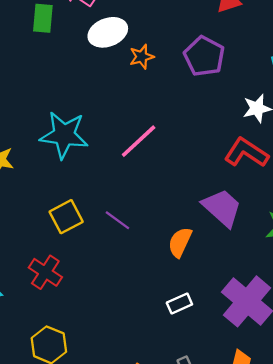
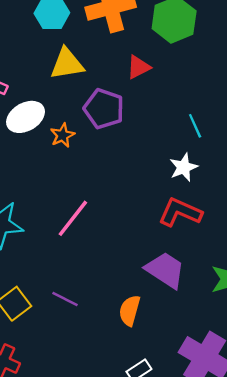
purple pentagon: (204, 56) -> (104, 109), moved

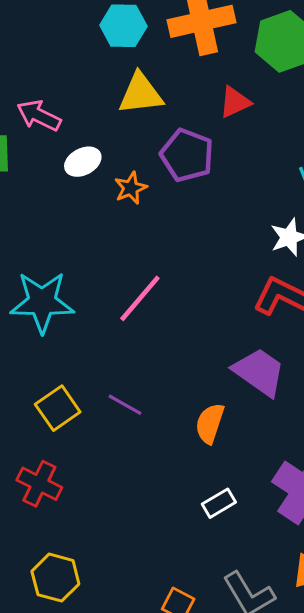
white ellipse: (26, 117) -> (83, 162), size x0.7

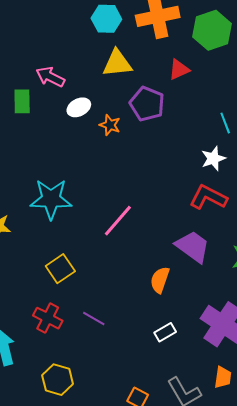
orange star: (131, 188) -> (110, 125), turned -30
pink line: (140, 298) -> (118, 221), moved
purple line: (125, 405) -> (94, 318), moved

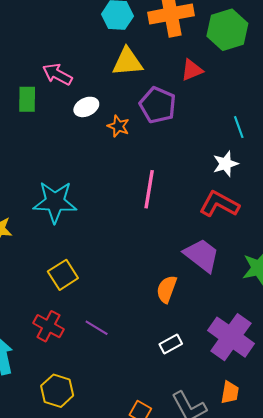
pink line: (118, 221) -> (149, 189), moved, turned -33

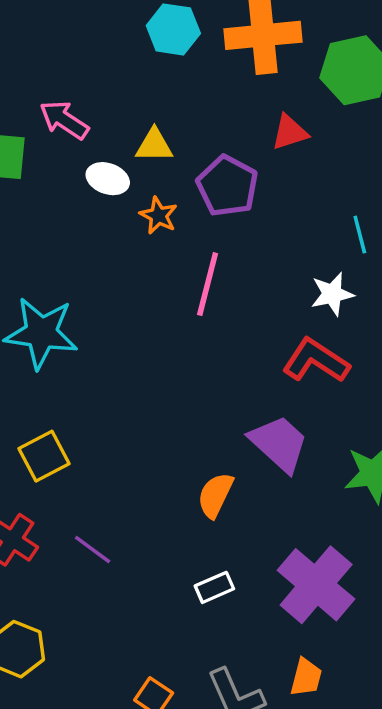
yellow triangle: (128, 62) -> (154, 145), moved, size x0.7
white ellipse: (86, 107) -> (108, 179), turned 40
pink line: (149, 189) -> (208, 284), moved

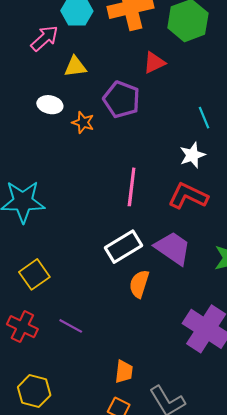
pink arrow: (64, 120) -> (45, 38), moved, turned 112
yellow triangle: (154, 145) -> (75, 67), moved
pink line: (208, 284) -> (132, 187), moved
white rectangle: (214, 587) -> (123, 247), moved, size x1.6
orange trapezoid: (306, 677) -> (124, 372), moved

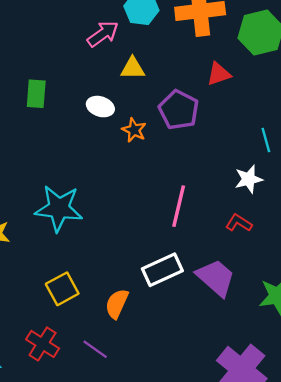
red L-shape: (188, 196) -> (239, 223), size x0.6
orange semicircle: (139, 284) -> (117, 304), moved

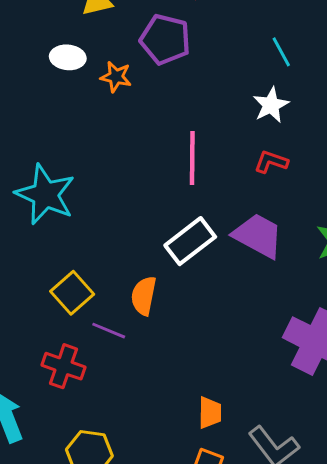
cyan star: (59, 208) -> (45, 194), turned 30
purple line: (95, 349) -> (109, 331), moved

